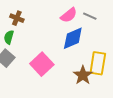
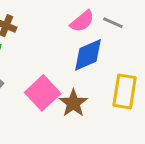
brown star: (83, 75) -> (73, 103), moved

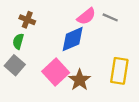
blue diamond: (88, 55) -> (73, 39), moved

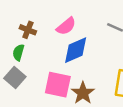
pink semicircle: (86, 16) -> (66, 26), moved
pink square: (56, 72) -> (58, 85), turned -35

